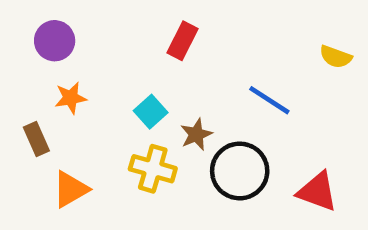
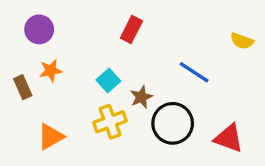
brown rectangle: (36, 139) -> (23, 87), moved
yellow cross: (153, 169) -> (110, 122), turned -36

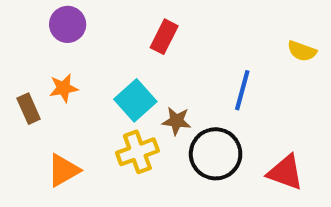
purple circle: (39, 29) -> (68, 24), moved
blue line: (194, 72) -> (242, 90), turned 72
cyan square: (108, 81) -> (135, 100), size x1.4
brown star: (141, 97) -> (177, 121), turned 30

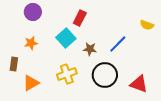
blue line: (242, 90) -> (118, 44), turned 30
cyan square: (135, 100) -> (66, 38), moved
brown rectangle: (29, 109) -> (14, 64), moved, turned 32
brown star: (177, 121) -> (90, 49), moved

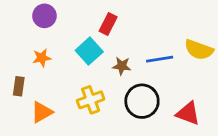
yellow semicircle: (147, 25) -> (199, 50), moved, size x1.5
blue line: (118, 44) -> (160, 59), turned 36

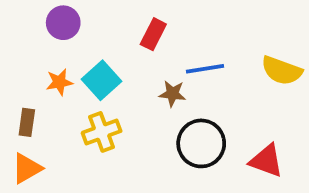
cyan square: (89, 51) -> (102, 80), moved
blue line: (160, 59) -> (205, 69), moved
yellow cross: (91, 100) -> (102, 132), moved
orange triangle: (42, 112) -> (27, 168), moved

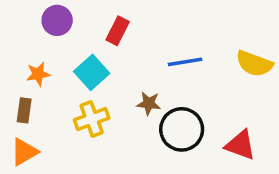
red rectangle: (153, 34) -> (118, 31), moved
orange star: (59, 82) -> (38, 74), moved
brown star: (172, 94) -> (149, 103), moved

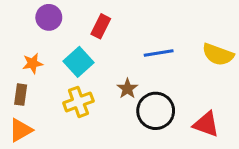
brown star: (149, 103) -> (127, 89), turned 30

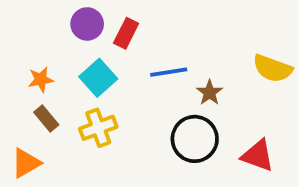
purple circle: (49, 17) -> (87, 24), moved
blue line: (159, 53) -> (169, 72), moved
brown star: (127, 89) -> (210, 93), moved
brown rectangle: (21, 95) -> (46, 119), moved, turned -48

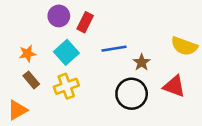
red triangle: (258, 156) -> (174, 86), moved

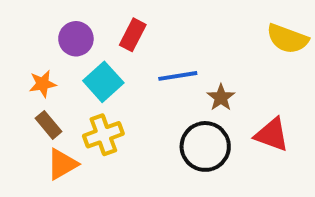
purple circle: (59, 16) -> (76, 39), moved
yellow semicircle: (184, 46) -> (287, 39), moved
orange triangle: (17, 110) -> (62, 164), moved

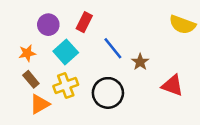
blue line: (178, 76) -> (113, 48), turned 60
black circle: (205, 146) -> (108, 93), moved

